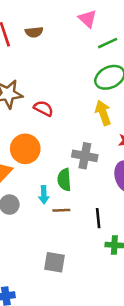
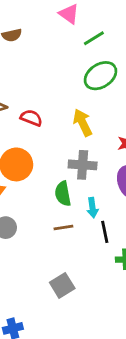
yellow arrow: (103, 113) -> (83, 123), moved
cyan arrow: (44, 195) -> (92, 208), moved
gray square: (55, 262) -> (62, 285), turned -35

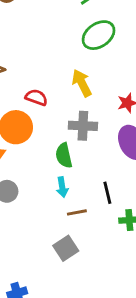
red semicircle: (31, 118) -> (36, 97), moved
cyan arrow: (92, 208) -> (62, 187), moved
brown line: (63, 227) -> (77, 212), moved

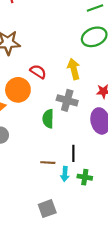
cyan arrow: (62, 187) -> (65, 174), moved
gray square: (66, 248) -> (47, 209), moved

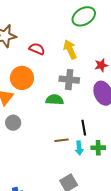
red semicircle: (38, 72) -> (37, 49), moved
green semicircle: (48, 119) -> (55, 100), turned 102

